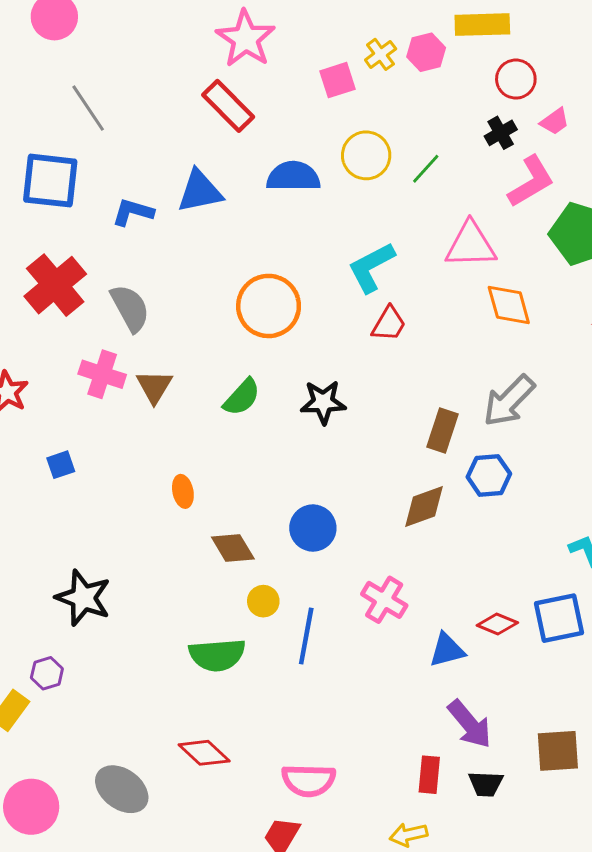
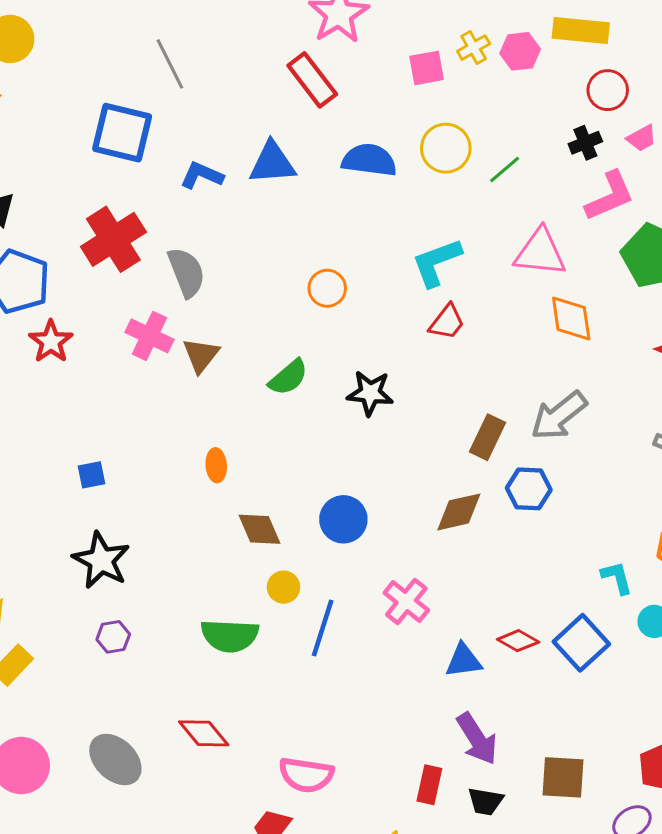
orange circle: (269, 306) -> (327, 288), size x0.6
blue square: (61, 465) -> (91, 475), moved
blue square: (559, 618) -> (581, 643), turned -38
purple hexagon: (47, 673) -> (113, 637), moved

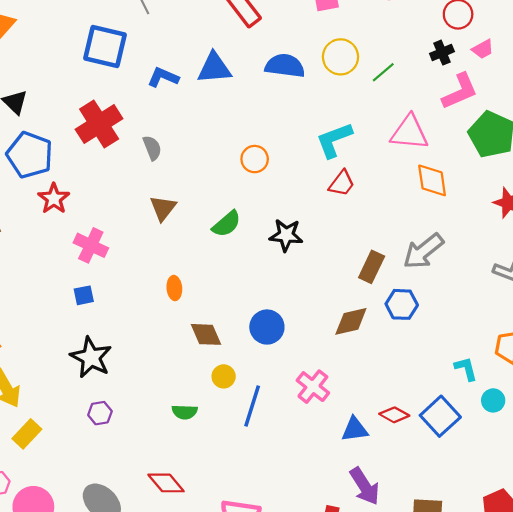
gray semicircle: (186, 272) -> (152, 148), size x0.7
pink cross: (150, 336) -> (91, 245), moved
green semicircle: (230, 636) -> (185, 412), size x0.6

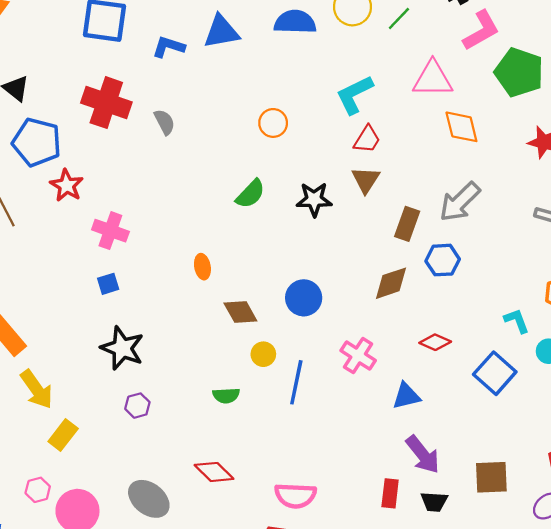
red cross: (99, 124) -> (106, 103), turned -33
brown triangle: (163, 208) -> (366, 180), moved
red diamond: (394, 415) -> (435, 342), moved

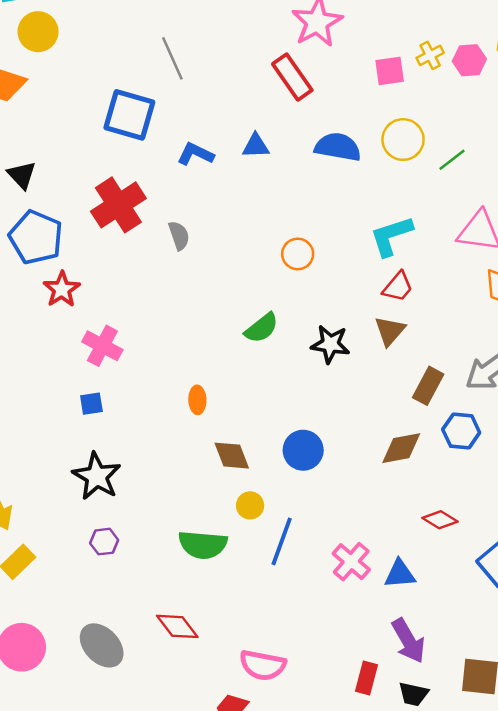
blue triangle: (221, 32) -> (256, 146), size x0.7
red cross: (106, 103) -> (118, 205), turned 30
pink cross: (358, 356) -> (351, 562), moved
green semicircle: (226, 395) -> (203, 545), size x1.6

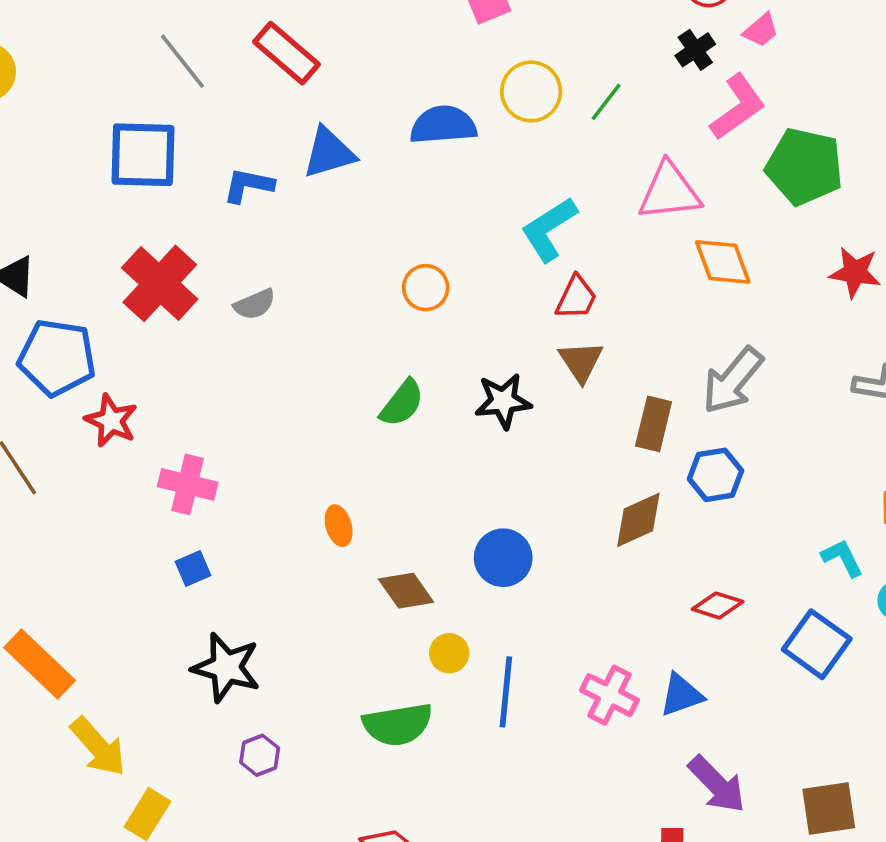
red rectangle: (292, 77) -> (286, 53), moved
blue triangle: (256, 146) -> (329, 153), size x1.4
gray semicircle: (179, 236) -> (255, 304), turned 100

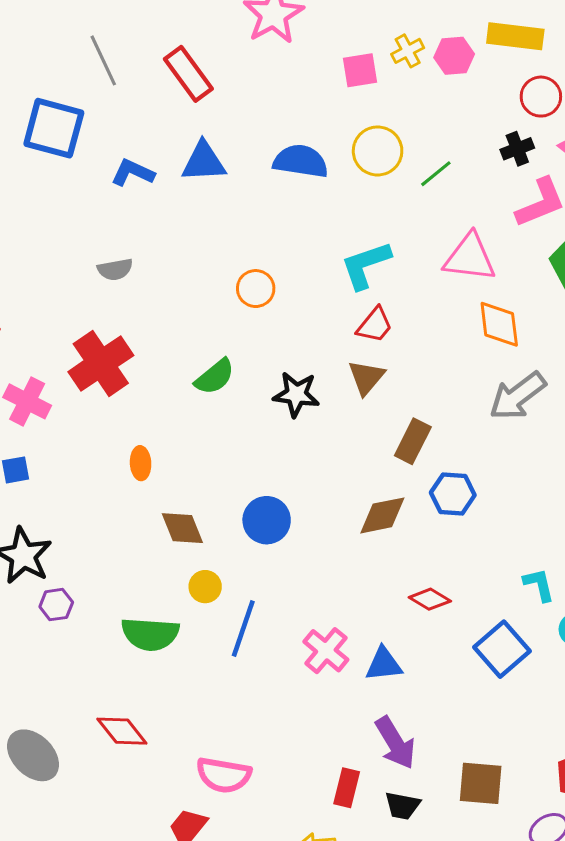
red cross: (160, 283) -> (101, 364), moved
gray arrow: (733, 380) -> (518, 396), moved
purple hexagon: (260, 755) -> (56, 605), moved

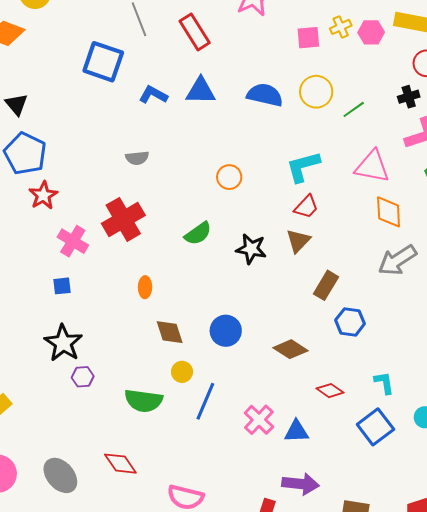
brown diamond: (382, 515) -> (291, 349), moved, turned 40
cyan L-shape: (539, 585) -> (384, 383), moved
purple arrow: (395, 743) -> (301, 484), turned -57

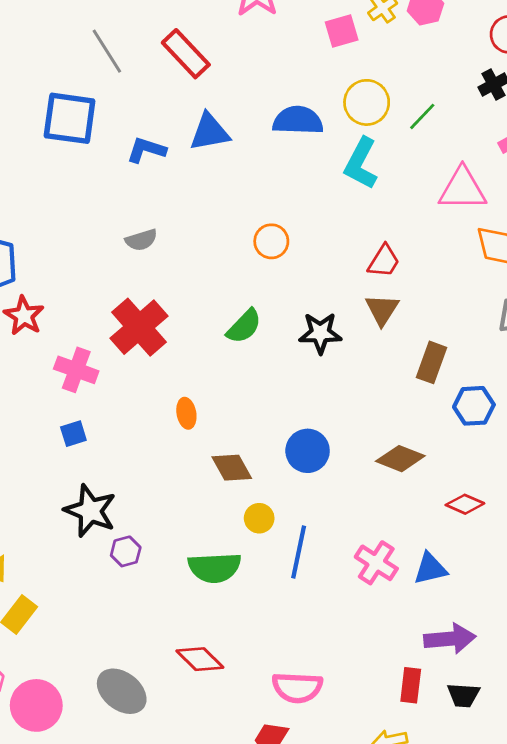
cyan L-shape: (303, 167) -> (361, 163), moved, turned -36

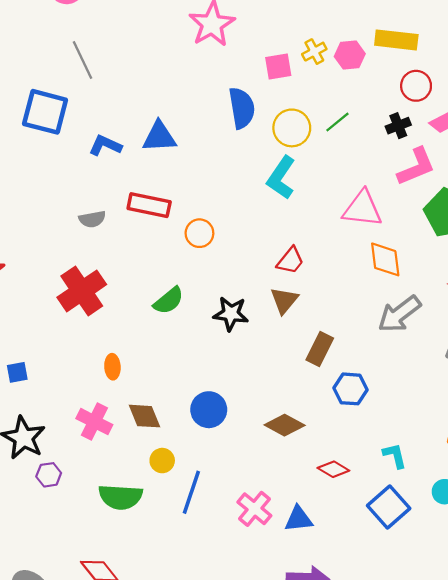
red rectangle: (186, 54) -> (149, 205), moved, turned -42
green line: (422, 116) -> (337, 122), moved
blue semicircle: (298, 120) -> (242, 108), moved, turned 72
pink cross: (76, 370) -> (94, 422), moved

